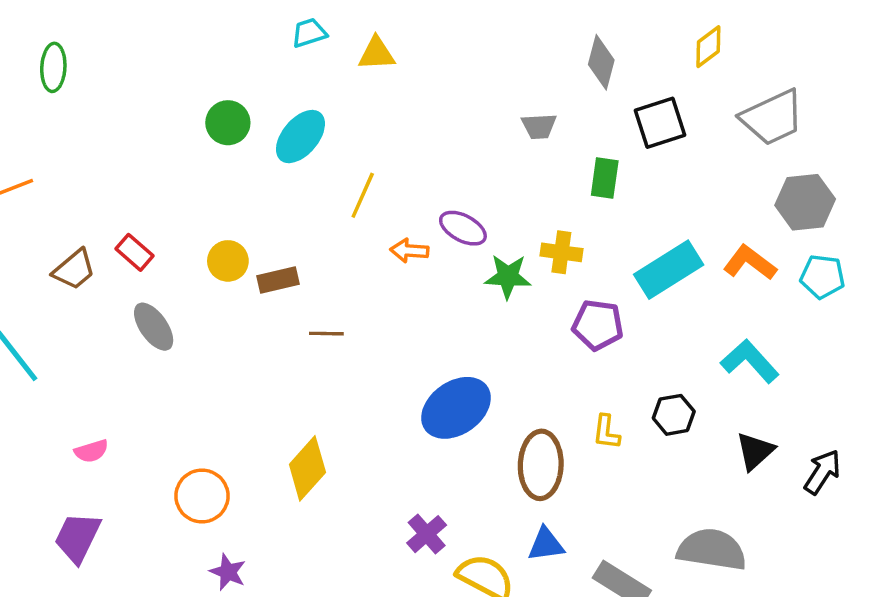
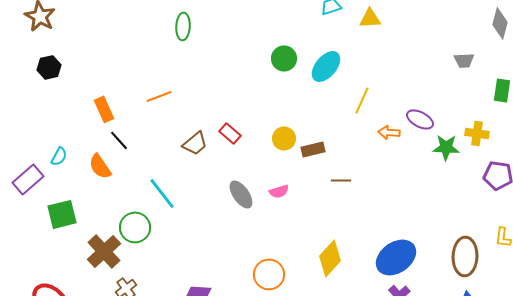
gray ellipse: (154, 327) -> (241, 194), moved
blue ellipse: (456, 408) -> (396, 257), moved
pink semicircle: (91, 451) -> (279, 191), moved

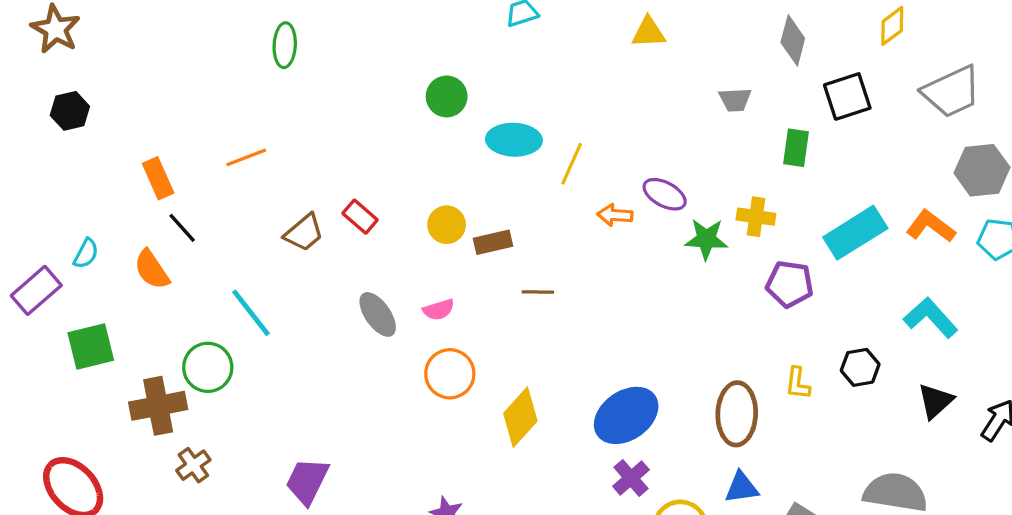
yellow triangle: (370, 18) -> (649, 32), moved
cyan ellipse: (326, 66) -> (514, 140), moved, turned 52
brown cross: (104, 251) -> (158, 406), turned 32
orange circle: (269, 274) -> (450, 374), moved

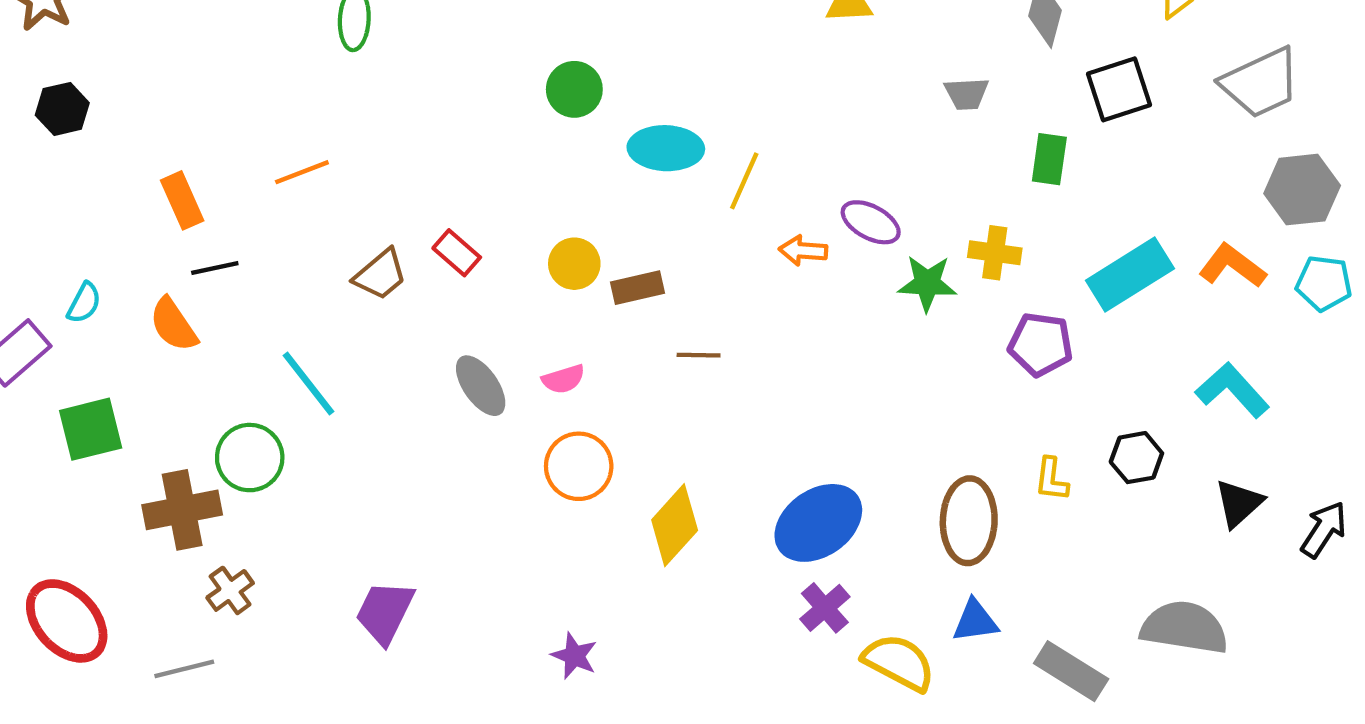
black line: (182, 228) -> (215, 268), turned -60

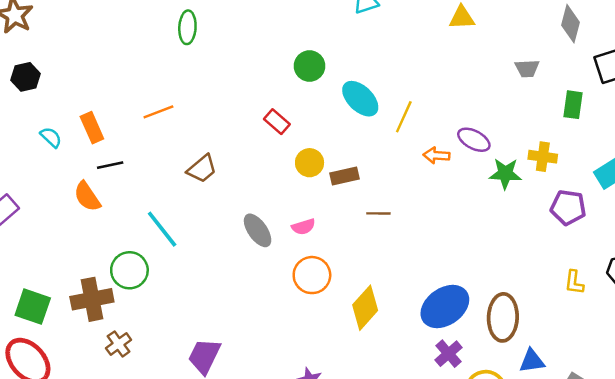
cyan ellipse: (666, 148) -> (360, 99), turned 42
red rectangle: (457, 253) -> (277, 122), moved
cyan semicircle: (84, 303) -> (51, 137), moved, turned -75
green square: (91, 429) -> (33, 307), moved, turned 33
brown ellipse: (969, 521) -> (503, 317), moved

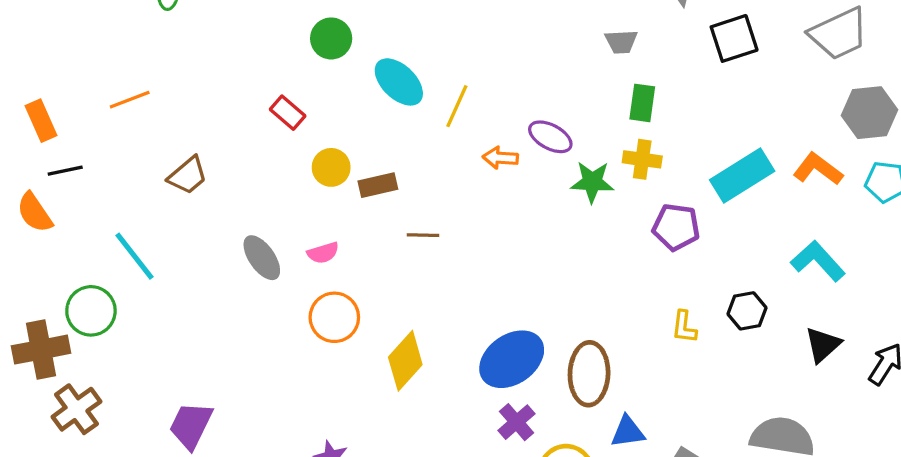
green rectangle: (573, 105) -> (642, 103), moved
brown cross: (119, 344) -> (76, 409), size x1.4

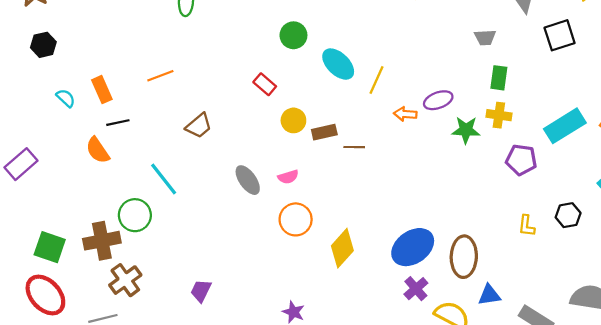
purple ellipse: (550, 137) -> (438, 100), turned -48
brown line: (423, 235) -> (354, 147), moved
purple trapezoid: (191, 425) -> (201, 291), size x0.7

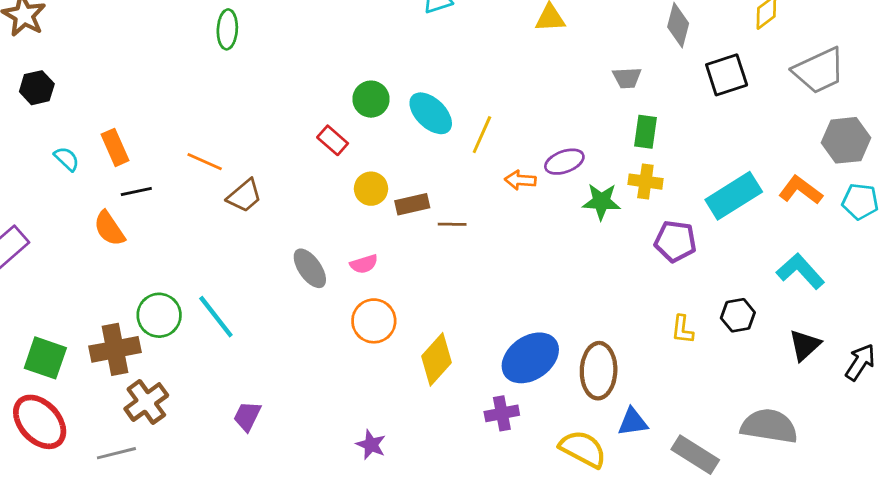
green circle: (293, 35) -> (371, 99), moved
orange line: (160, 76) -> (205, 162), moved, turned 45
cyan line: (164, 179) -> (216, 317), moved
purple cross: (416, 289) -> (502, 413), moved, turned 30

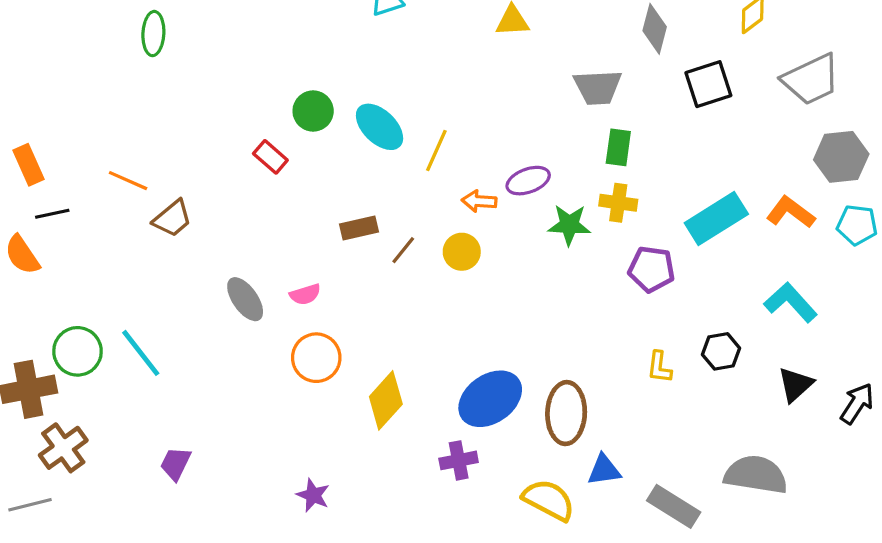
gray trapezoid: (627, 78) -> (598, 87), size x1.5
yellow circle: (371, 189) -> (462, 252), moved
brown line: (452, 224) -> (403, 250), turned -52

